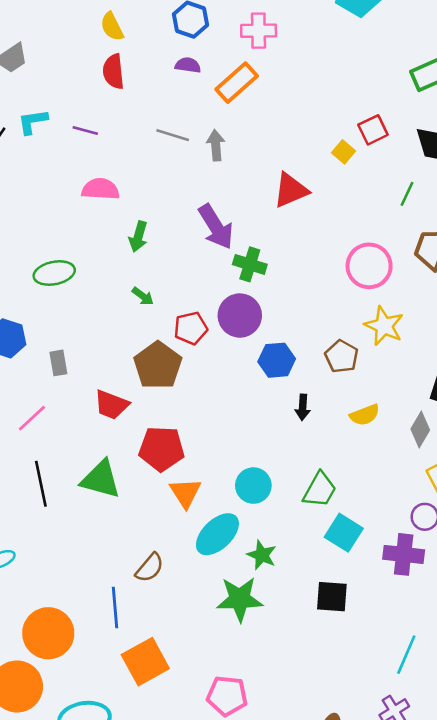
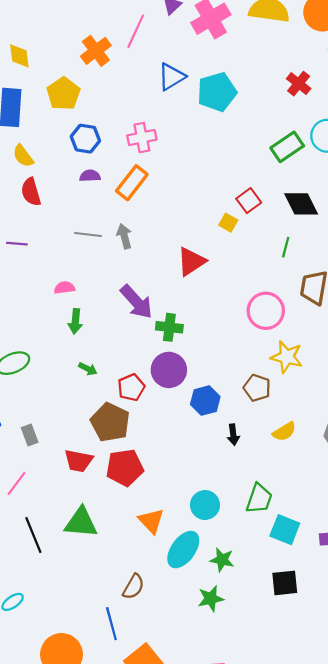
pink semicircle: (100, 189) -> (64, 288), moved, size x0.7
red pentagon: (162, 449) -> (125, 468), moved
green star: (240, 599) -> (211, 599), size x0.7

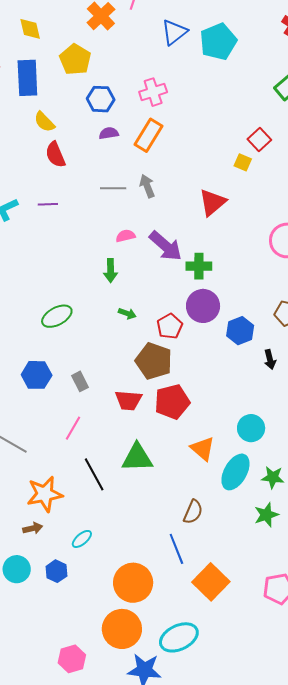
pink semicircle: (64, 288) -> (126, 236), moved

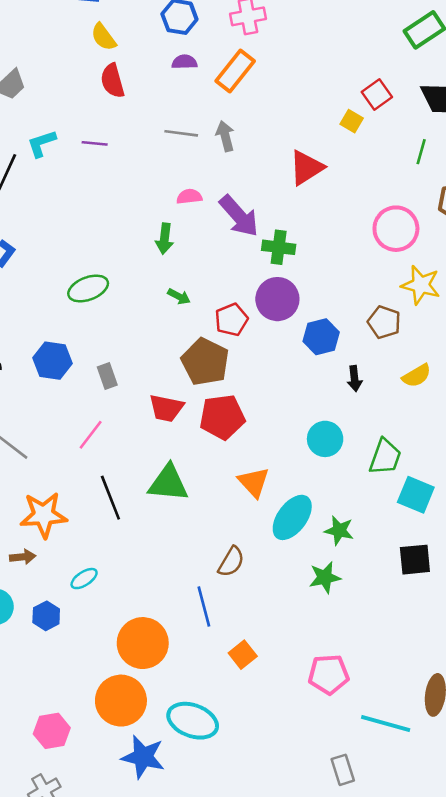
cyan circle: (251, 428) -> (325, 439), moved
orange square: (211, 582) -> (243, 655), size x0.6
cyan ellipse: (179, 637) -> (193, 721), turned 39

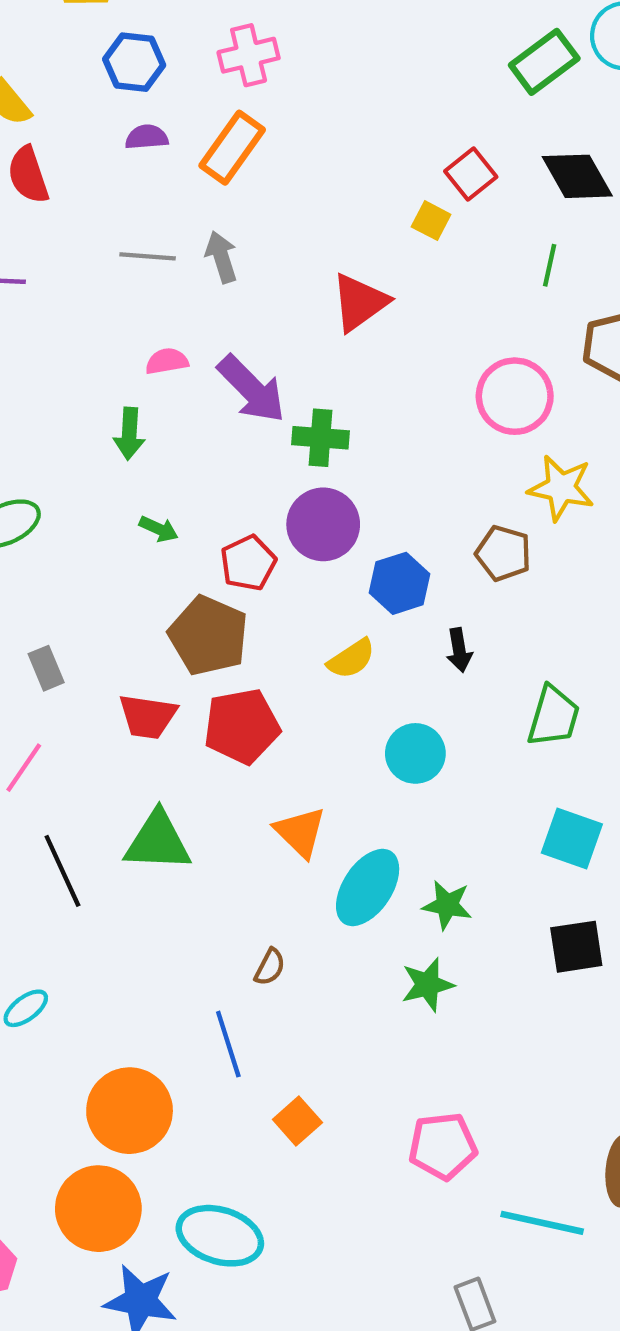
yellow semicircle: (417, 376) -> (351, 659), moved
green trapezoid: (385, 457) -> (553, 716), moved
brown semicircle: (231, 562) -> (270, 967), size x0.7

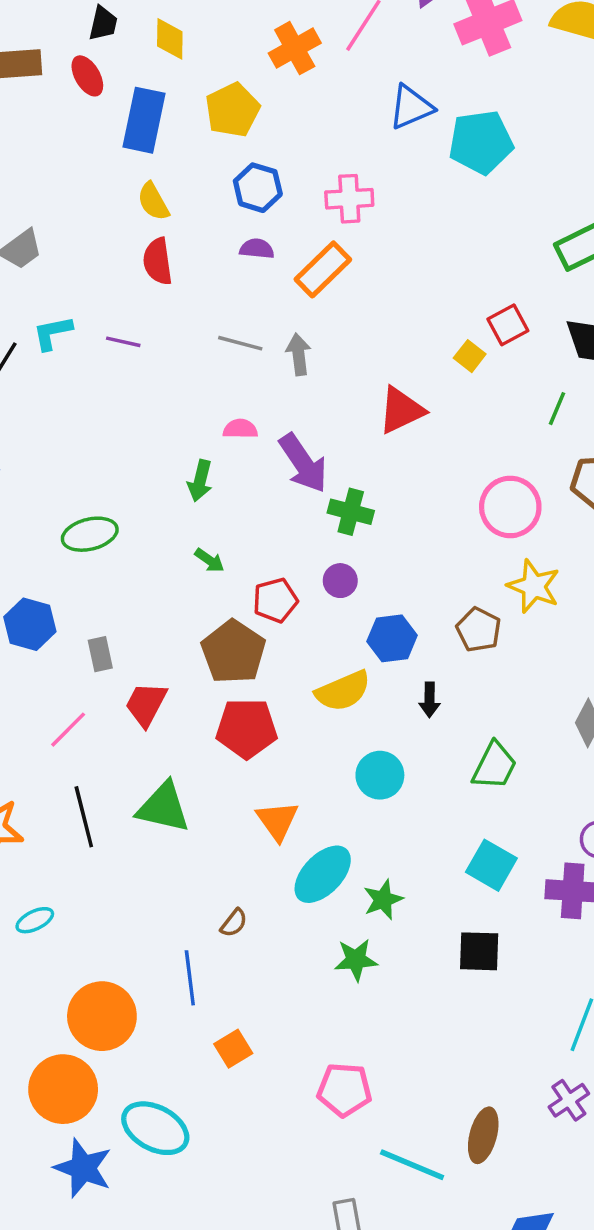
purple circle: (323, 524) -> (340, 581), size x0.6
yellow semicircle: (351, 659) -> (343, 691), size x1.4
red trapezoid: (148, 716) -> (146, 704), moved, turned 99
green star: (447, 905) -> (383, 900), turned 30

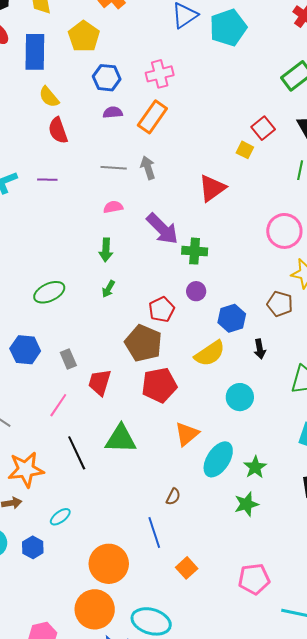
pink semicircle: (240, 429) -> (113, 207), moved
green arrow: (209, 560) -> (108, 289), moved, turned 96
orange triangle: (277, 821) -> (187, 434), turned 36

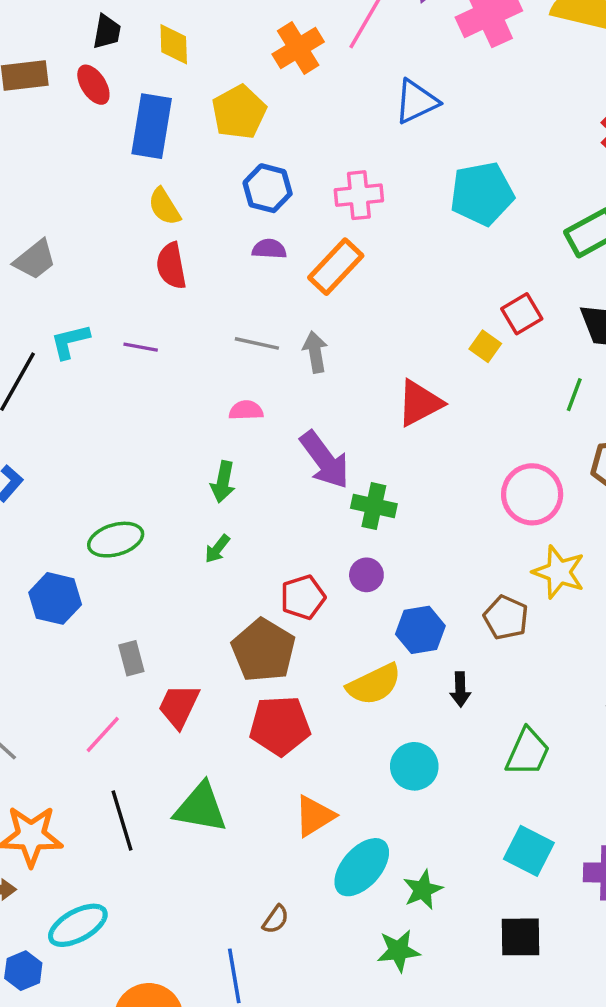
cyan pentagon: (228, 28) -> (482, 194), moved
blue hexagon: (25, 350) -> (55, 598), moved
cyan ellipse: (60, 517) -> (78, 925), size x1.6

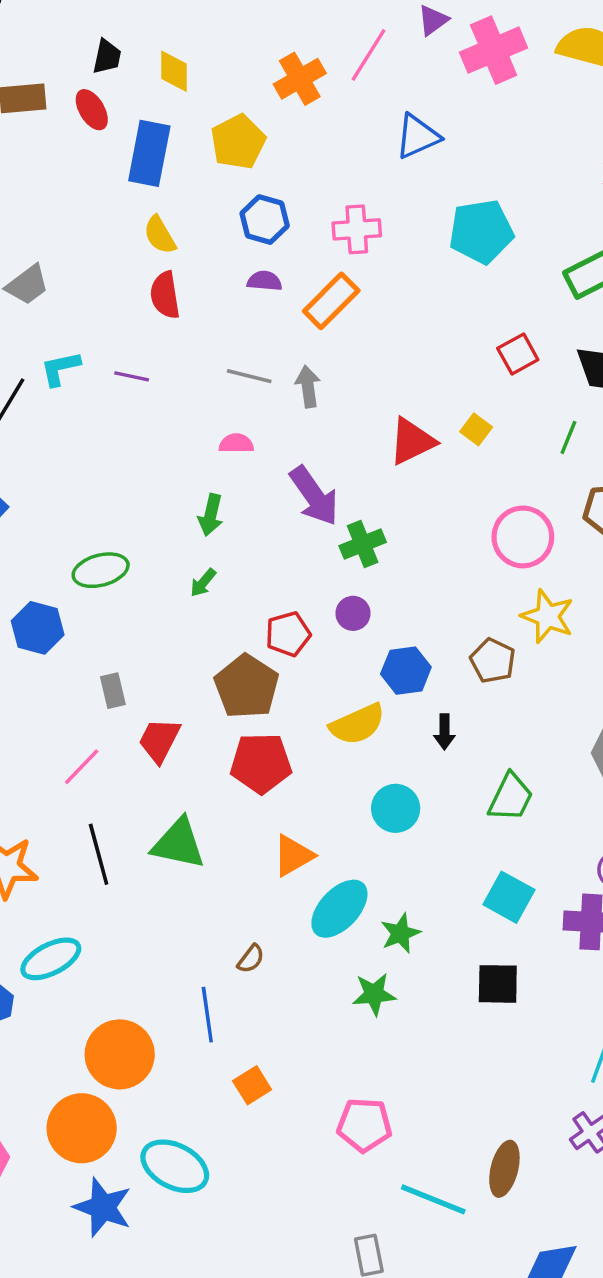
yellow square: (485, 346) -> (476, 429), moved
green cross: (374, 506) -> (363, 544), turned -36

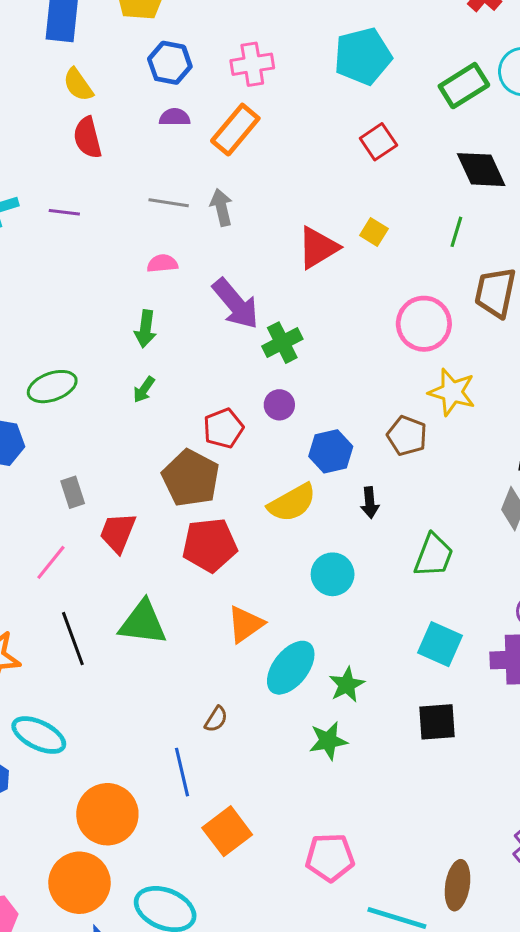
red square: (518, 354) -> (378, 142), moved
cyan ellipse: (51, 959) -> (39, 735), turned 58
orange square: (252, 1085) -> (227, 831), size x1.4

